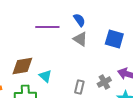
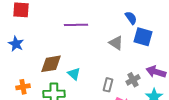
blue semicircle: (79, 20) -> (131, 18), moved
gray triangle: (80, 39) -> (116, 43), moved

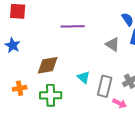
cyan triangle: (74, 74) -> (84, 77), moved
gray rectangle: (108, 85) -> (105, 86), size x1.5

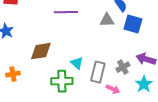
gray triangle: (113, 44) -> (107, 20), moved, turned -35
green cross: (51, 95) -> (62, 81), moved

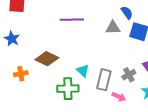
brown diamond: (41, 51) -> (47, 59), turned 35
orange cross: (13, 74) -> (21, 74), moved

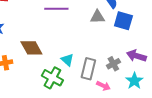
brown diamond: (47, 59) -> (31, 48), turned 35
green cross: (68, 89) -> (52, 78), turned 30

